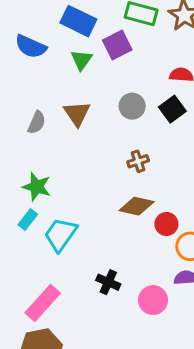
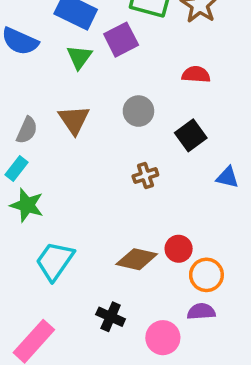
black square: (172, 109) -> (191, 135), moved
brown diamond: (137, 206) -> (137, 259), moved
cyan rectangle: (28, 220) -> (16, 169), moved

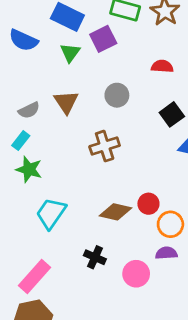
gray semicircle: (27, 130) -> (29, 110), turned 40
black square: (191, 135) -> (172, 114), moved
brown cross: (145, 176) -> (105, 146), moved, size x1.5

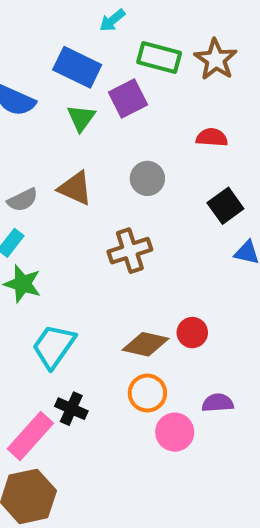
brown triangle: (66, 102) -> (75, 188), turned -32
orange circle: (170, 224) -> (147, 393), moved
black cross: (95, 257) -> (71, 409), moved

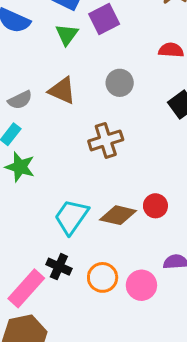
cyan trapezoid: (54, 346) -> (71, 217), moved
orange circle: (147, 393) -> (103, 277), moved

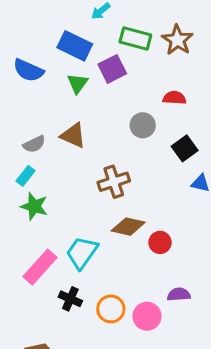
gray circle: (120, 83) -> (143, 125), moved
brown diamond: (118, 215) -> (128, 227), moved
pink rectangle: (26, 288) -> (40, 267), moved

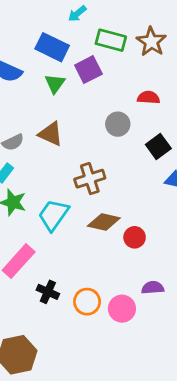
cyan trapezoid: (82, 253) -> (53, 215), moved

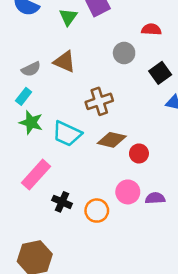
cyan trapezoid: (53, 215) -> (67, 134), turned -100
pink circle: (122, 309) -> (128, 192), moved

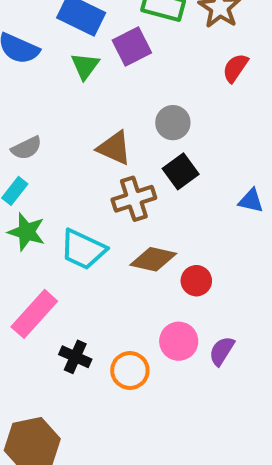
red semicircle: (151, 29) -> (235, 68), moved, turned -60
brown triangle: (65, 62) -> (114, 148), moved
black square: (160, 73) -> (181, 171), moved
purple semicircle: (155, 198) -> (222, 351), turned -54

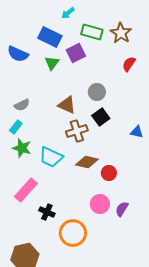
orange circle: (130, 370) -> (73, 233), moved, size x1.4

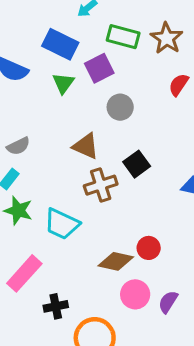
gray circle: (97, 92) -> (120, 107), moved
brown diamond: (87, 162) -> (116, 261), moved
black cross: (47, 212) -> (56, 306), turned -35

